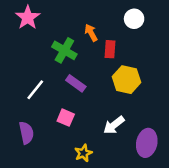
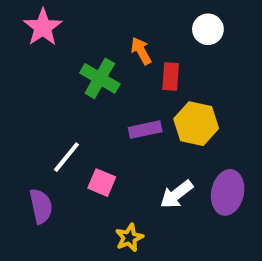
purple rectangle: (76, 83) -> (145, 130), moved, turned -48
white line: (35, 90) -> (66, 157), moved
purple ellipse: (147, 143) -> (228, 192), moved

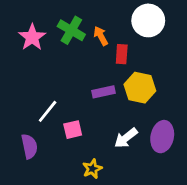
pink star: (43, 27) -> (32, 37), moved
white circle: (208, 29) -> (148, 20), size x1.5
green cross: (100, 78) -> (71, 30), moved
pink square: (102, 183) -> (73, 130), turned -36

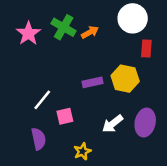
orange arrow: (101, 36) -> (90, 32), turned 90
red rectangle: (122, 54) -> (146, 49), moved
purple semicircle: (29, 146) -> (39, 139), moved

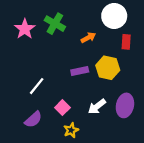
orange arrow: (90, 32) -> (88, 38), moved
pink square: (65, 116) -> (62, 108), moved, turned -32
purple semicircle: (39, 139) -> (33, 119), turned 60

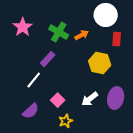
green cross: (55, 24) -> (59, 32), moved
purple rectangle: (80, 71) -> (48, 59), moved, turned -35

